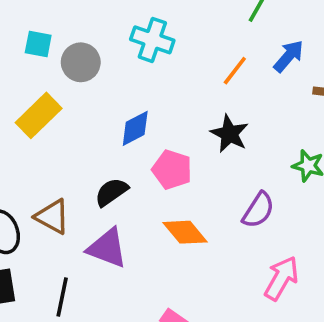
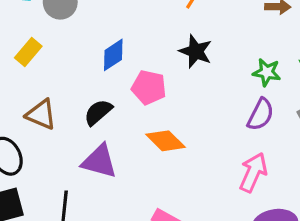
yellow rectangle: (39, 115) -> (28, 52), size x0.7
purple semicircle: (258, 210) -> (261, 114), moved
brown triangle: (52, 217) -> (41, 115), moved

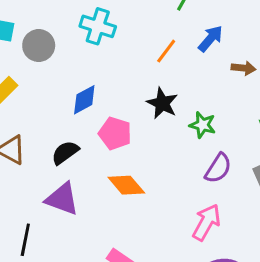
green star: (267, 72) -> (203, 125), moved

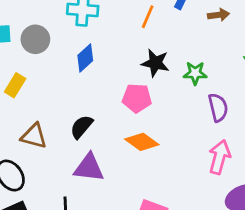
blue diamond: (84, 100) -> (85, 58), moved
pink pentagon: (115, 133) -> (137, 98), moved
purple semicircle: (218, 168) -> (218, 107), turned -32

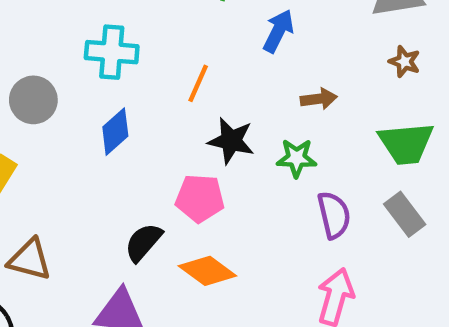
brown arrow: (219, 15) -> (319, 99), moved
orange line: (148, 17) -> (198, 83), moved
black semicircle: (81, 127) -> (143, 242), moved

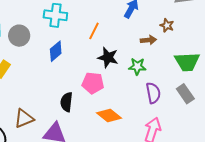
brown star: (405, 62) -> (167, 25), moved
black semicircle: (143, 242) -> (66, 102), turned -36
brown triangle: (30, 260) -> (24, 118), moved, turned -40
orange diamond: (207, 271) -> (109, 115), moved

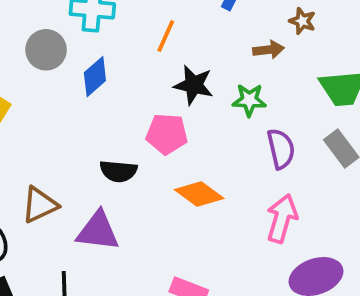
gray circle: (19, 36) -> (46, 50), moved
black semicircle: (66, 102) -> (118, 171), turned -90

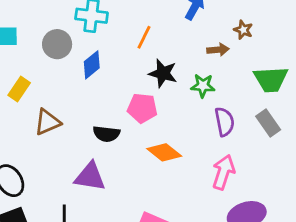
brown triangle: (40, 205) -> (47, 122), moved

